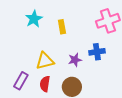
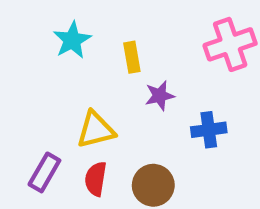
blue cross: (97, 52) -> (209, 130), moved
purple star: (75, 60) -> (160, 96), moved

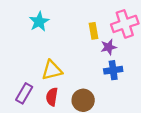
yellow rectangle: (132, 57) -> (94, 31), moved
purple star: (160, 96) -> (109, 47), moved

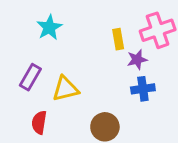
purple rectangle: (24, 93) -> (30, 77), moved
red semicircle: (52, 97) -> (39, 122), moved

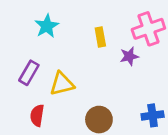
yellow rectangle: (118, 39) -> (100, 37), moved
blue cross: (143, 89) -> (153, 115), moved

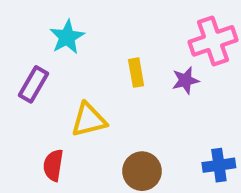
yellow rectangle: (100, 37) -> (136, 73), moved
purple rectangle: (29, 73) -> (34, 84), moved

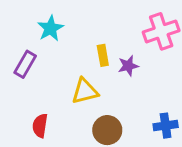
purple star: (185, 80) -> (128, 66), moved
yellow triangle: (89, 120) -> (85, 91), moved

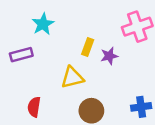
yellow rectangle: (103, 55) -> (88, 47), turned 30
purple rectangle: (25, 64) -> (21, 55), turned 45

